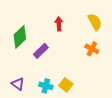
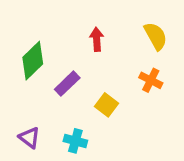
yellow square: (66, 85) -> (107, 105), moved

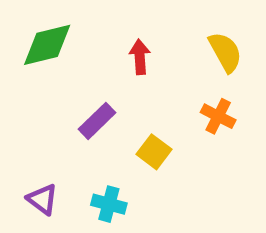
green diamond: (33, 61) -> (47, 45), moved, turned 30

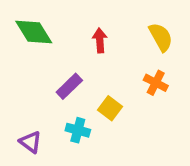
green diamond: (47, 45) -> (34, 32), turned 72
cyan cross: (109, 204) -> (78, 130), moved

